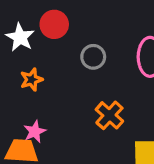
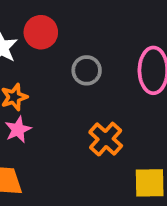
pink star: (35, 132) -> (18, 129), moved

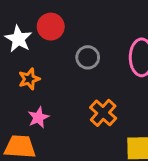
pink star: (18, 129) -> (38, 117), moved

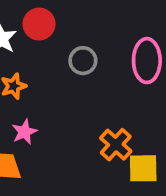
orange cross: (103, 113) -> (116, 145), moved

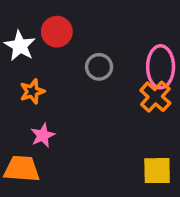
orange cross: (116, 145) -> (155, 97), moved

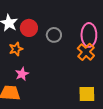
red circle: (57, 32) -> (29, 28), moved

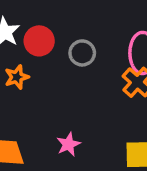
pink star: (22, 74) -> (68, 144), moved

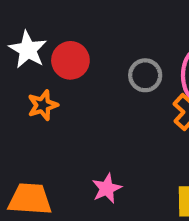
gray circle: (82, 53) -> (145, 75), moved

